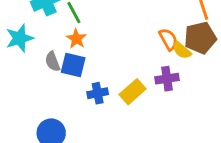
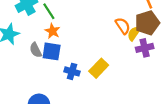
yellow semicircle: (182, 50) -> (134, 33), turned 88
purple cross: (167, 79) -> (145, 48), moved
blue cross: (98, 93) -> (72, 71), turned 32

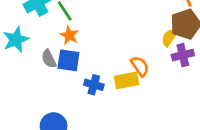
orange semicircle: (123, 26) -> (140, 66), moved
yellow rectangle: (99, 68) -> (127, 80), turned 36

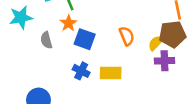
blue square: (68, 60) -> (85, 39), moved
orange semicircle: (140, 66) -> (127, 36), moved

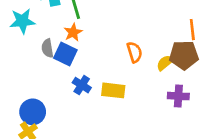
blue square: (85, 39) -> (65, 54), moved
purple cross: (164, 61) -> (178, 96), moved

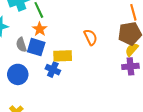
yellow semicircle: (165, 63) -> (132, 49), moved
yellow rectangle: (113, 90) -> (63, 56), moved
blue circle: (33, 112) -> (18, 74), moved

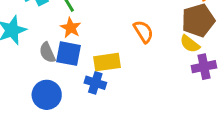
yellow semicircle: (132, 49) -> (190, 44), moved, turned -88

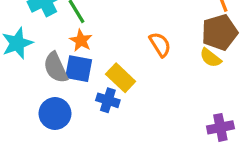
gray semicircle: (47, 53) -> (56, 68), size x1.4
yellow rectangle: (107, 62) -> (121, 78), turned 52
purple cross: (204, 67) -> (220, 127), moved

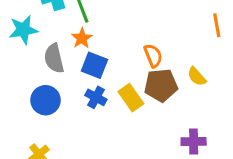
brown pentagon: (220, 32) -> (161, 85), moved
blue square: (79, 69) -> (94, 65), moved
yellow rectangle: (121, 78) -> (131, 98), moved

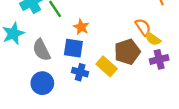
orange star: (82, 38) -> (81, 27), moved
orange semicircle: (153, 56) -> (143, 27), moved
purple cross: (194, 142) -> (159, 59), moved

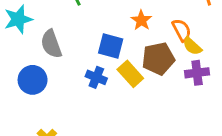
orange star: (81, 27) -> (141, 20), moved
blue square: (73, 48) -> (111, 46), moved
blue circle: (42, 83) -> (33, 80), moved

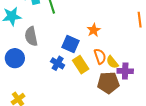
orange semicircle: (182, 30) -> (100, 56), moved
yellow semicircle: (192, 46) -> (112, 62), moved
brown pentagon: (158, 59) -> (108, 83), moved

